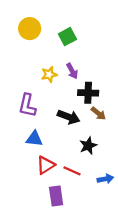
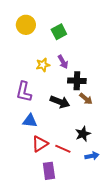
black star: (88, 146) -> (83, 134), moved

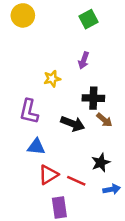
yellow circle: (26, 25) -> (23, 15), moved
green square: (59, 32) -> (89, 19), moved
purple arrow: (63, 62) -> (84, 60), moved, turned 48

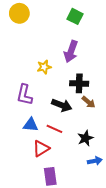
green square: (89, 19) -> (75, 16), turned -35
purple arrow: (84, 60) -> (71, 51), size x1.5
red line: (76, 181) -> (54, 129), moved

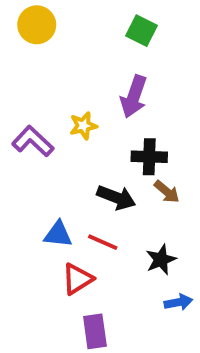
purple L-shape: (25, 95) -> (33, 141), moved, turned 120

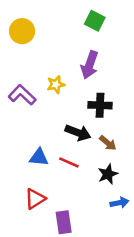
yellow circle: (37, 25) -> (22, 31), moved
brown arrow: (167, 192) -> (108, 143), moved
red triangle: (77, 279) -> (35, 199), moved

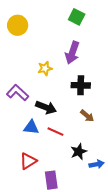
purple L-shape: (22, 95) -> (18, 93), moved
black arrow: (78, 133) -> (46, 107), moved
black star: (108, 174) -> (79, 152), moved

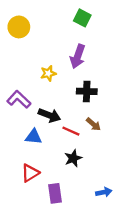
red line: (55, 132) -> (71, 131), moved
black star: (79, 152) -> (73, 158), moved
blue arrow: (97, 164) -> (104, 192), moved

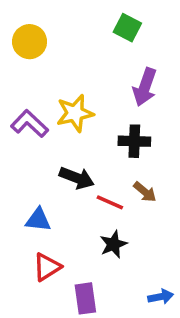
purple arrow: (78, 56) -> (145, 87), moved
yellow star: (48, 73) -> (75, 113), size x1.5
purple L-shape: (19, 99) -> (30, 124), moved
blue triangle: (34, 137) -> (38, 220), moved

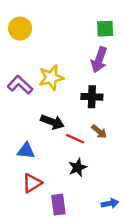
green square: (127, 28) -> (105, 29), moved, turned -30

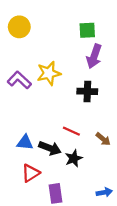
green square: (105, 29) -> (87, 30), moved
black arrow: (52, 122) -> (50, 148), moved
brown arrow: (99, 132) -> (103, 139), moved

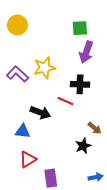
red line: (71, 131) -> (65, 101), moved
black arrow: (50, 148) -> (40, 113), moved
black star: (74, 158) -> (83, 146), moved

